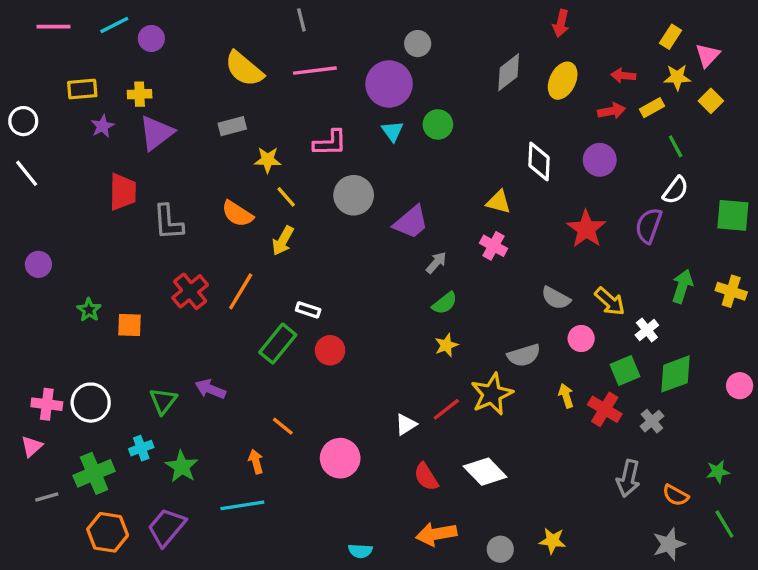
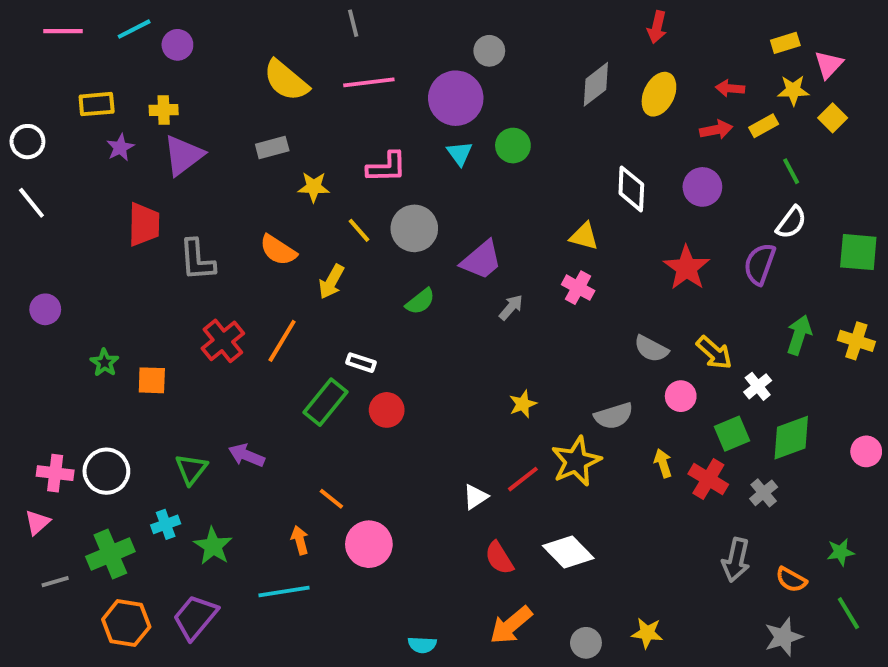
yellow rectangle: (670, 37) -> (785, 43), turned 40
yellow line: (286, 197) -> (359, 230), moved
green semicircle: (445, 303) -> (420, 301), moved
pink circle: (340, 458) -> (369, 544), moved
orange arrow: (436, 534) -> (511, 625), turned -30

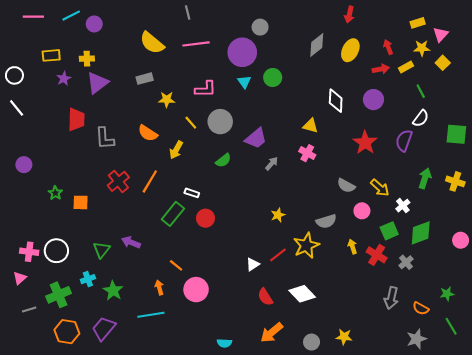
red arrow: (730, 88) -> (388, 47), turned 64

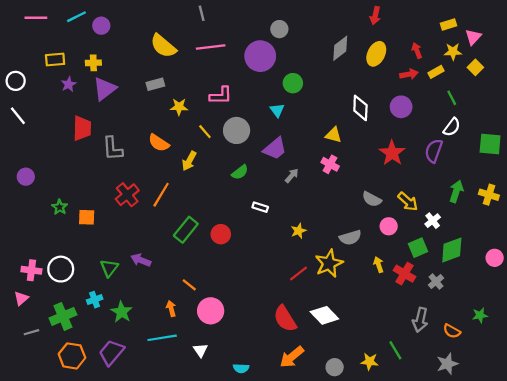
cyan triangle: (244, 82) -> (277, 110), moved
white rectangle: (192, 193) -> (260, 207), moved
white triangle: (253, 264) -> (200, 350), moved, turned -32
red semicircle: (265, 297) -> (285, 319), size x1.4
green line: (451, 326) -> (395, 350), moved

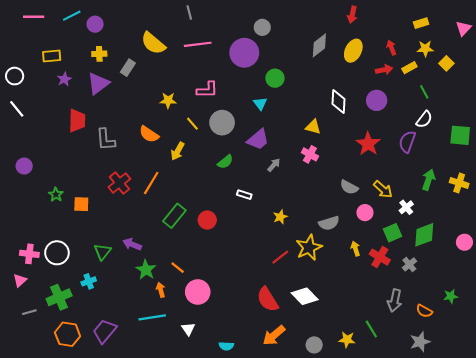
pink triangle: (473, 37) -> (463, 28), moved
yellow cross: (93, 63) -> (99, 54), moved
gray rectangle: (155, 84) -> (128, 68), moved, turned -42
green star: (122, 312) -> (146, 270), moved

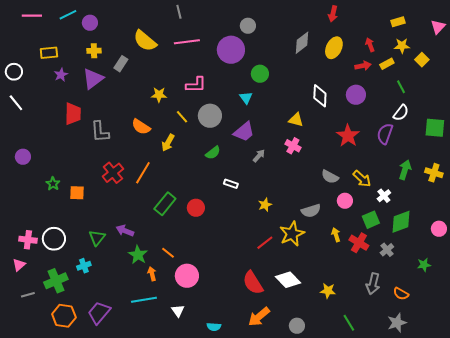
green star: (451, 296) -> (424, 265), moved
green line: (371, 329) -> (349, 323), moved
yellow star: (347, 340) -> (328, 291), moved

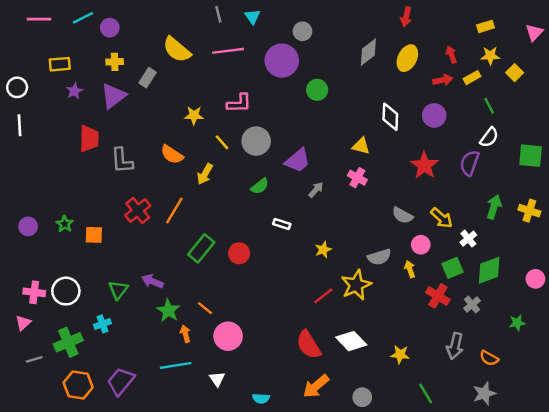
cyan triangle: (246, 98) -> (252, 17), moved
white line: (16, 103) -> (20, 125), turned 36
purple circle: (23, 157) -> (28, 226), moved
yellow arrow: (336, 235) -> (410, 269), moved

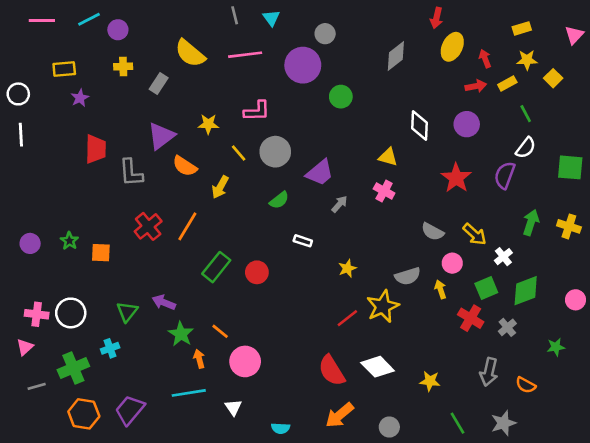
yellow ellipse: (407, 58) -> (452, 47), moved
purple triangle: (113, 96) -> (161, 136), moved
gray star: (484, 394) -> (503, 423), moved

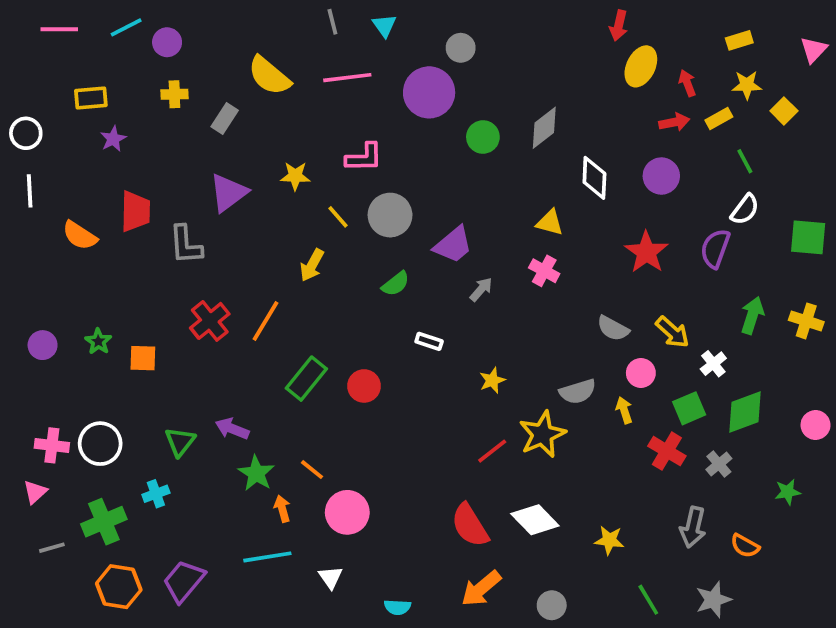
gray diamond: (396, 56) -> (544, 128), moved
orange semicircle: (185, 166) -> (80, 235), moved

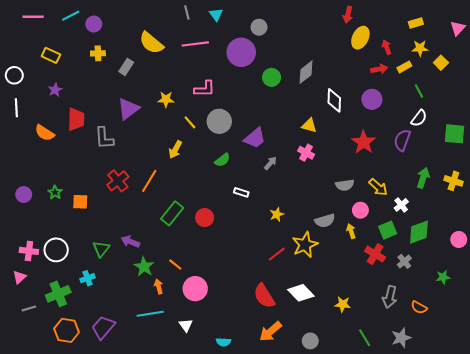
yellow rectangle: (91, 98) -> (51, 55), turned 30
purple star: (113, 139) -> (55, 90), moved
gray semicircle: (613, 328) -> (345, 185), turned -36

